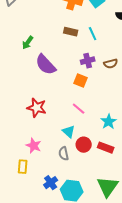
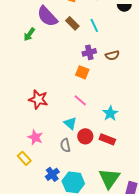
brown rectangle: (71, 32) -> (72, 23), turned 32
purple semicircle: (46, 65) -> (47, 16), moved
yellow rectangle: (23, 167) -> (24, 158), turned -48

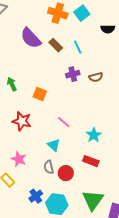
green arrow: (29, 34) -> (12, 84), moved, turned 120
orange square: (82, 72) -> (40, 94), moved
red circle: (85, 136) -> (66, 173), moved

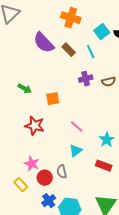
cyan square: (82, 13) -> (102, 32), moved
green arrow: (12, 84) -> (25, 89), turned 144
orange square: (40, 94) -> (53, 99), turned -32
cyan triangle: (54, 145) -> (76, 151), moved, turned 40
red circle: (66, 173) -> (45, 178), moved

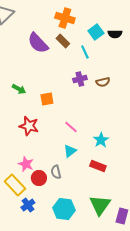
brown rectangle: (69, 50) -> (63, 41), moved
yellow rectangle: (21, 185) -> (15, 185), size x1.5
blue cross: (49, 201) -> (28, 205), moved

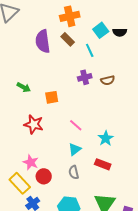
orange cross: (65, 18) -> (70, 16), turned -30
purple semicircle: (38, 43) -> (43, 41), turned 35
gray semicircle: (56, 172) -> (74, 172), moved

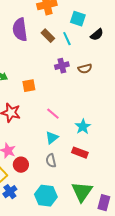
cyan square: (101, 30) -> (78, 19), turned -35
black semicircle: (120, 32) -> (97, 35), moved, turned -40
brown rectangle: (68, 39) -> (48, 36), moved

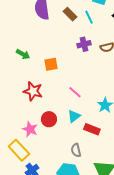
red rectangle: (80, 153) -> (92, 129), moved
gray semicircle: (51, 161) -> (76, 150), moved
red circle: (21, 165) -> (49, 119), moved

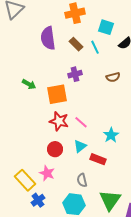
purple cross: (84, 44) -> (75, 74), moved
orange square: (51, 64) -> (57, 94), size x1.5
red star: (33, 91) -> (59, 121), moved
pink star: (30, 129) -> (47, 173), moved

